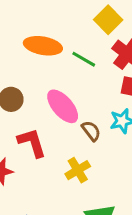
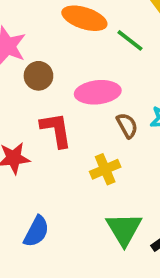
pink ellipse: (63, 106) -> (98, 92), turned -63

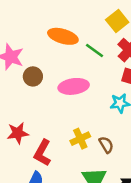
brown semicircle: (127, 125) -> (106, 145), moved
red L-shape: (56, 130) -> (42, 153), moved, turned -140

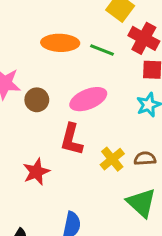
brown semicircle: (106, 145) -> (145, 158), turned -48
red L-shape: (42, 153) -> (71, 139), moved

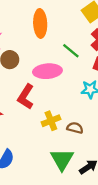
orange ellipse: (60, 43) -> (40, 23), turned 68
green line: (102, 50) -> (71, 51), moved

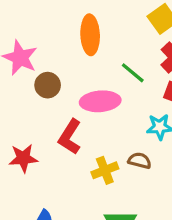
brown semicircle: (75, 128) -> (140, 161), moved

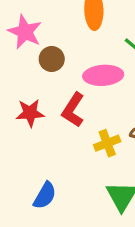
red star: (23, 158) -> (30, 113), moved

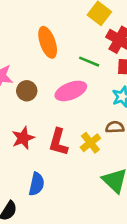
red L-shape: (73, 110) -> (58, 142), moved
blue semicircle: (45, 196) -> (37, 184), moved

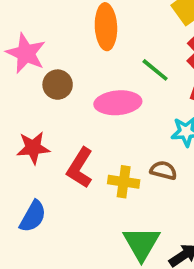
yellow cross: (90, 143) -> (124, 182), turned 30

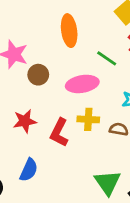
yellow cross: (124, 182) -> (88, 119), moved

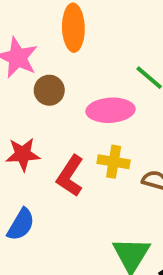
orange ellipse: (69, 31) -> (73, 28), moved

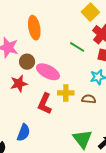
pink ellipse: (110, 110) -> (48, 72), moved, turned 40
red star: (23, 154) -> (19, 84), moved

